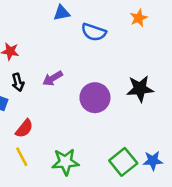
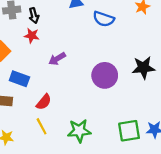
purple arrow: (53, 78) -> (57, 59), moved
black arrow: (18, 82) -> (34, 16), moved
green square: (123, 162) -> (129, 131), turned 30

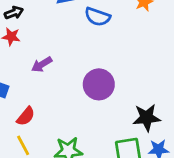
black arrow: (34, 16) -> (14, 13), turned -96
black star: (143, 68) -> (147, 118), moved

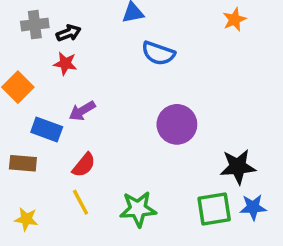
blue semicircle: (97, 17) -> (158, 53), moved
purple arrow: (42, 64) -> (82, 111), moved

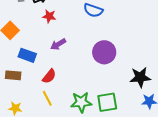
red star: (65, 63) -> (49, 16), moved
purple arrow: (82, 111) -> (58, 44), moved
green square: (214, 209) -> (107, 102), moved

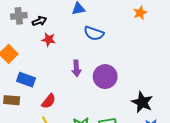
purple arrow: (58, 44) -> (76, 68), moved, turned -63
black star: (140, 77) -> (142, 102), turned 30

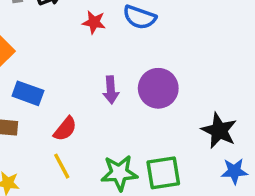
red star: (49, 40) -> (94, 22), moved
purple arrow: (76, 68) -> (111, 90), moved

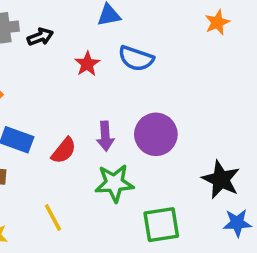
red star: (94, 22) -> (87, 64), turned 30
red semicircle: (65, 129) -> (64, 151), moved
green star: (119, 173) -> (114, 183), moved

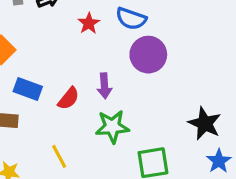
purple circle: (156, 134) -> (148, 55), moved
blue star: (237, 223) -> (219, 161), turned -30

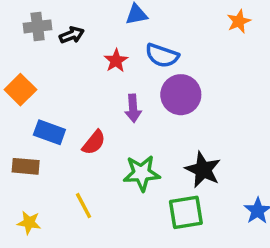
purple arrow: (104, 86) -> (133, 108), moved
black star: (205, 123) -> (203, 170), moved

